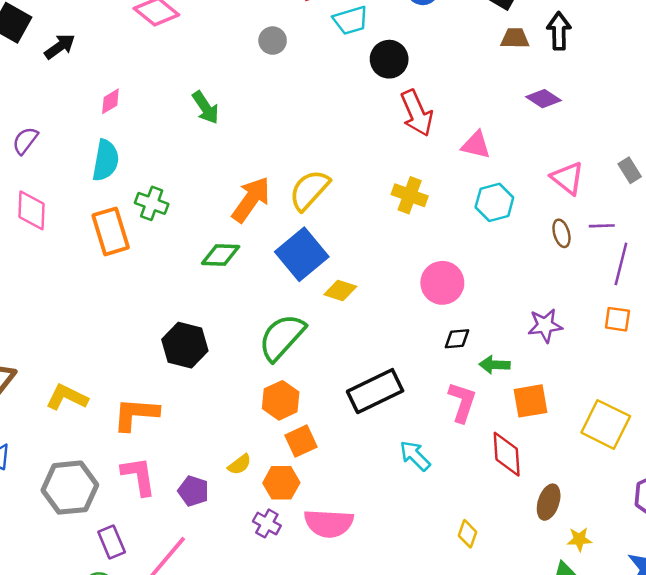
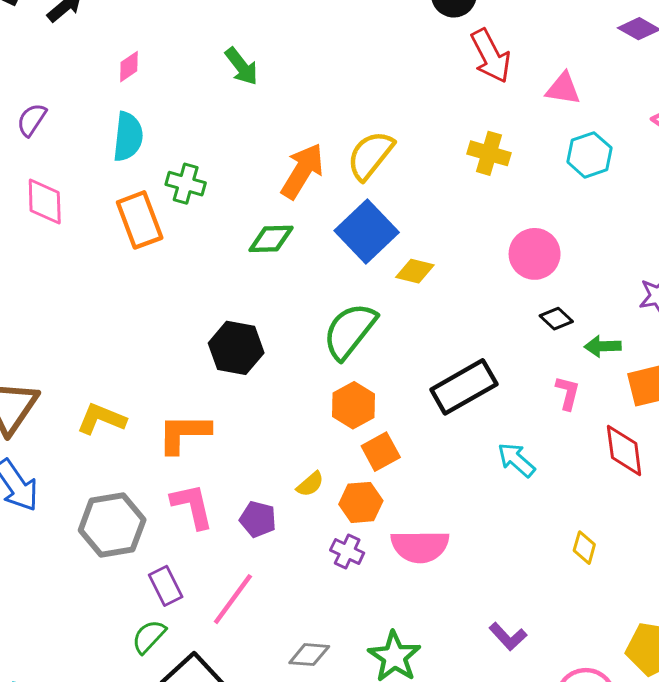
black diamond: (457, 339) -> (556, 319), turned 52
pink L-shape: (462, 402) -> (568, 393), size x0.7

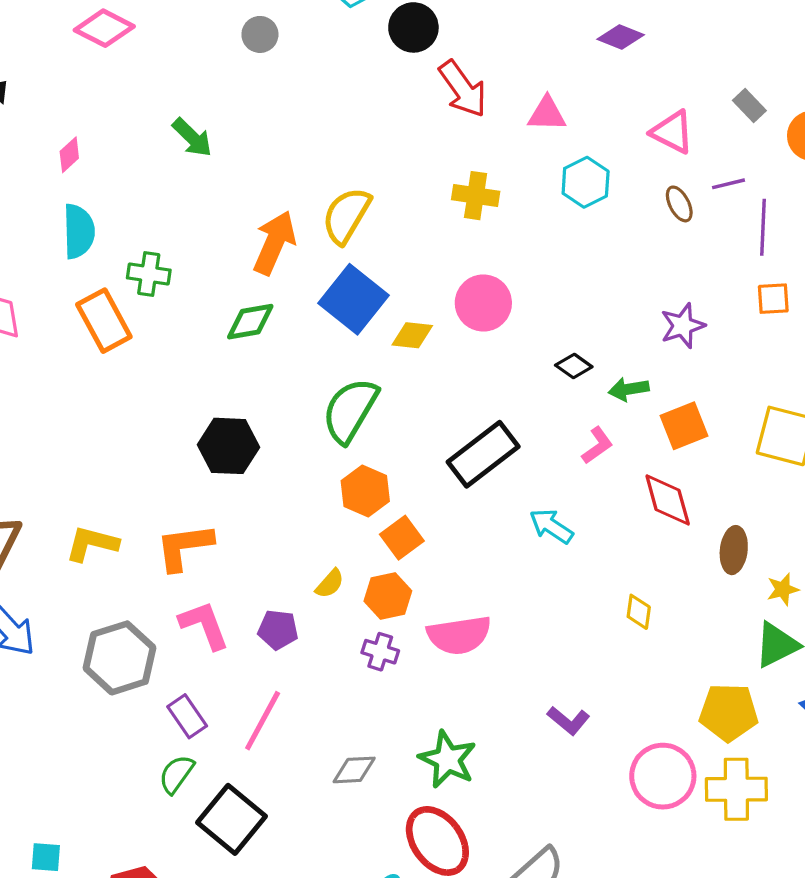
pink circle: (535, 254) -> (483, 303), moved
pink L-shape: (568, 393) -> (597, 445), turned 48

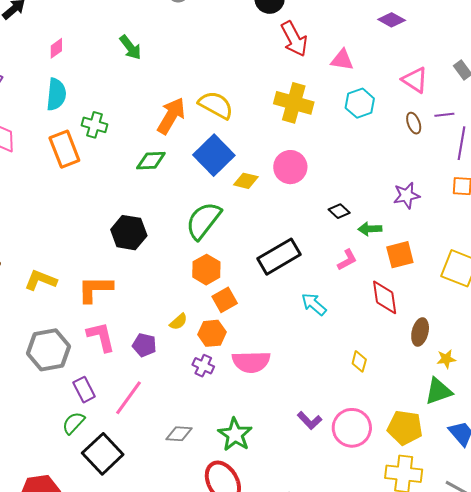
yellow cross: (476, 196) -> (294, 103), size x1.4
yellow semicircle: (346, 215) -> (216, 105), turned 81
pink circle: (663, 776) -> (352, 428), moved

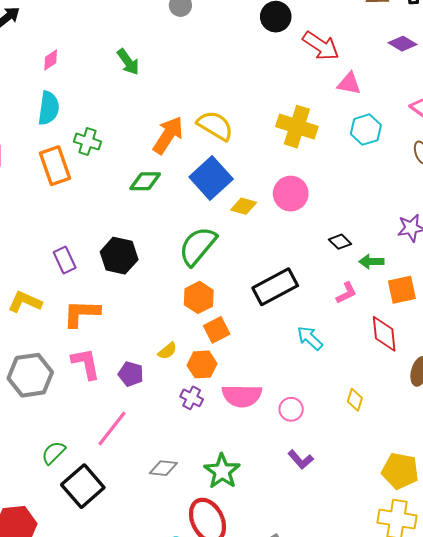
red arrow: (294, 39) -> (321, 46), moved, turned -30
purple rectangle: (84, 390) -> (65, 260), moved
pink circle: (352, 428) -> (291, 409), moved, size x0.6

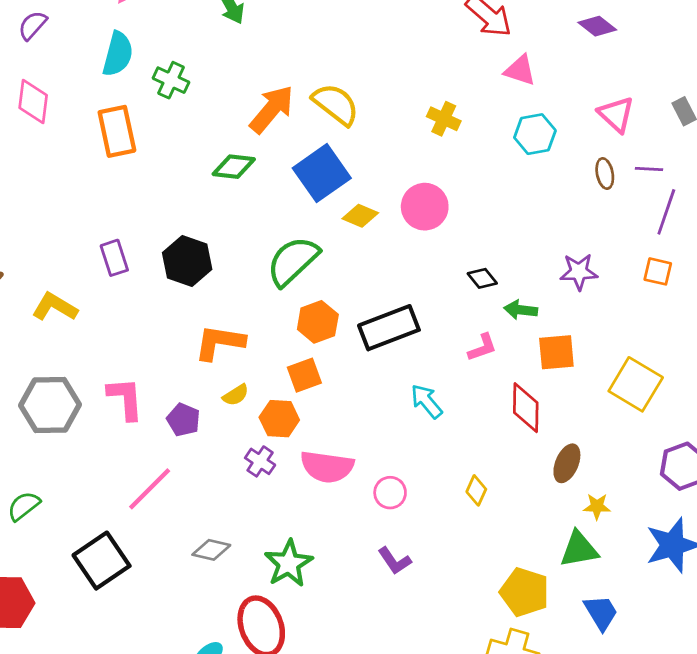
yellow cross: (297, 127) -> (444, 119), size x0.6
green cross: (87, 142) -> (171, 80), moved
orange hexagon: (199, 297) -> (318, 322), moved
orange L-shape: (81, 313) -> (220, 342), moved
green semicircle: (53, 453) -> (24, 506), moved

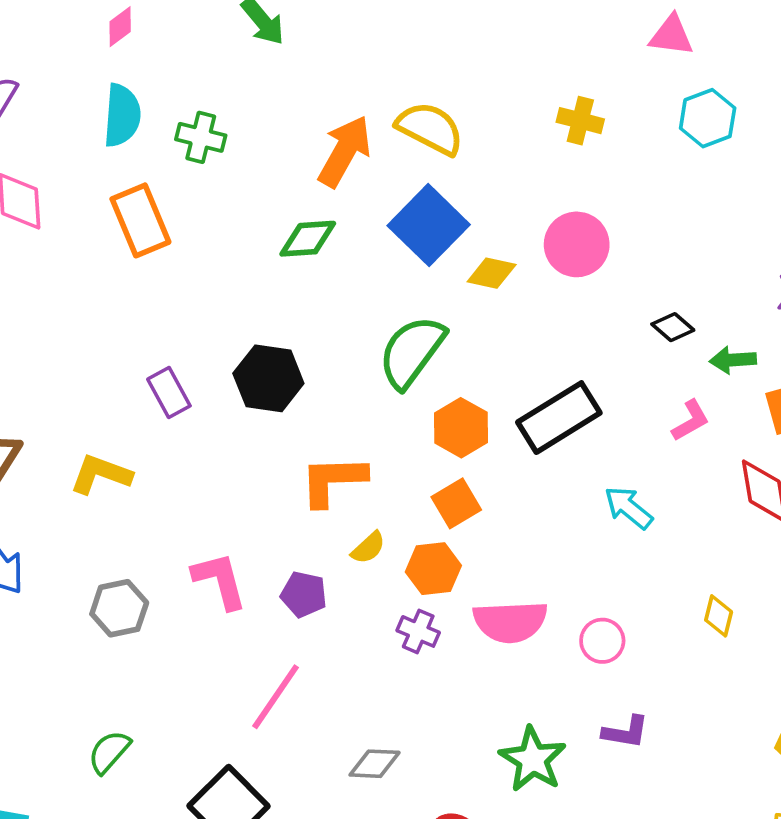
gray hexagon: (50, 405) -> (119, 608), size x0.7
purple L-shape: (395, 561) -> (626, 732), turned -36
green star: (289, 563) -> (533, 759), moved

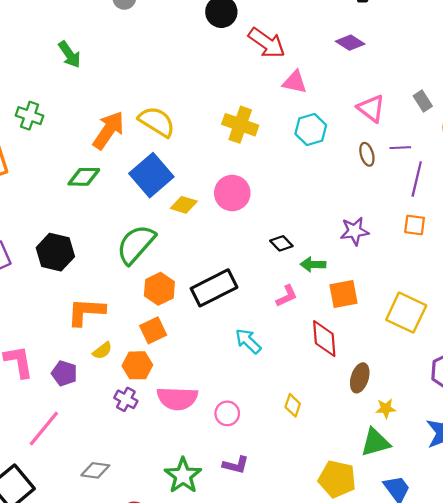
yellow cross: (580, 121) -> (240, 125), size x1.4

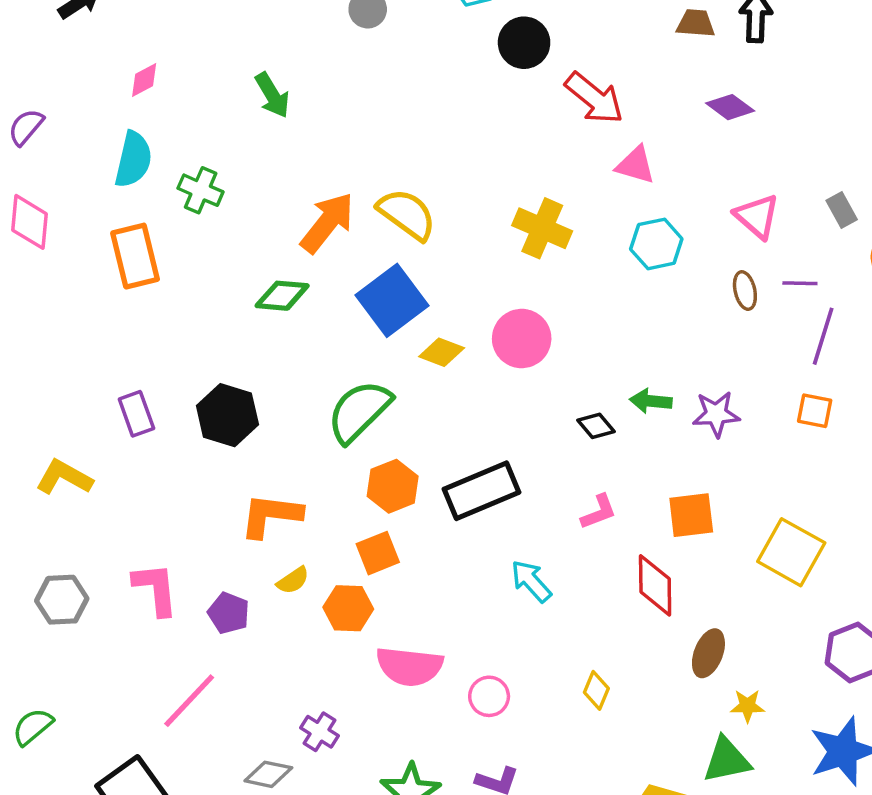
green arrow: (313, 264) -> (651, 401), moved
purple cross: (126, 399) -> (319, 732), moved

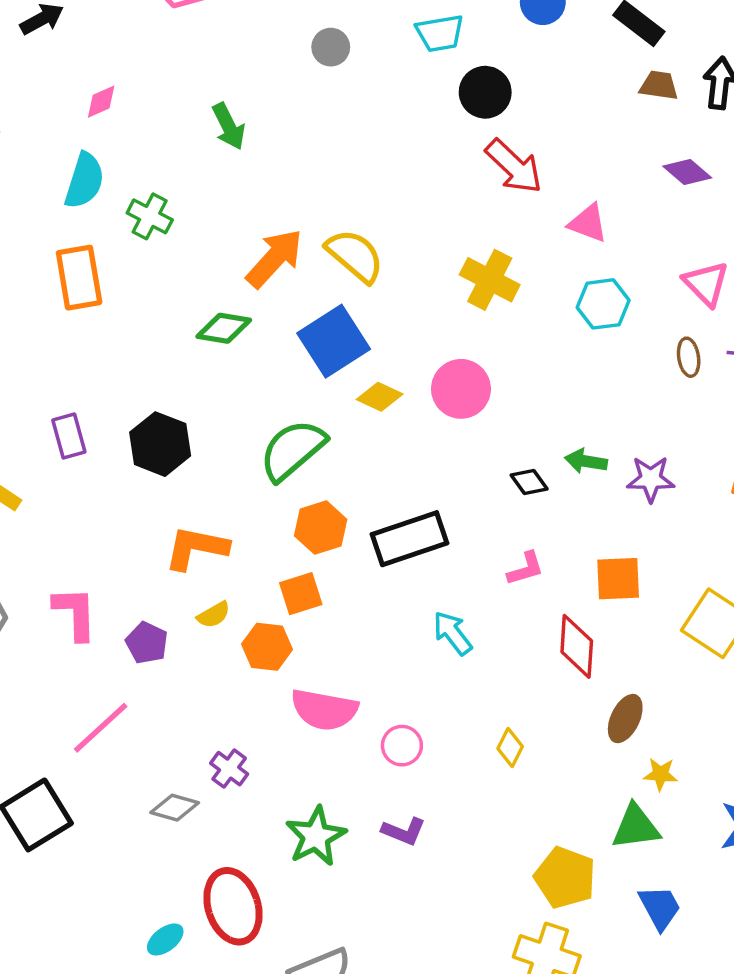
red arrow: (594, 98) -> (514, 166), moved

